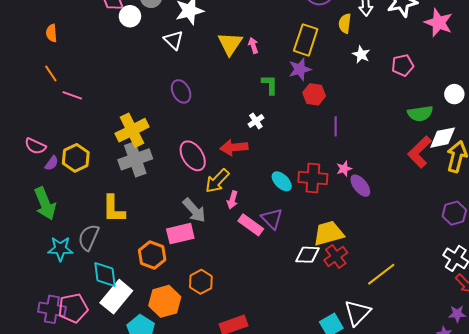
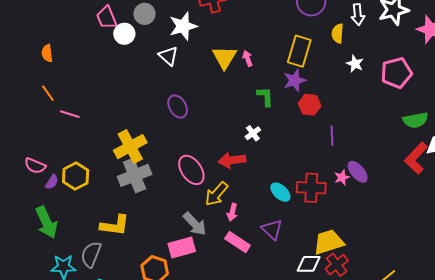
pink pentagon: (403, 65) -> (396, 73), size x1.4
purple ellipse: (360, 186) -> (358, 172), moved
yellow L-shape: (114, 209) -> (115, 225), turned -80
pink rectangle: (251, 225) -> (238, 242), moved

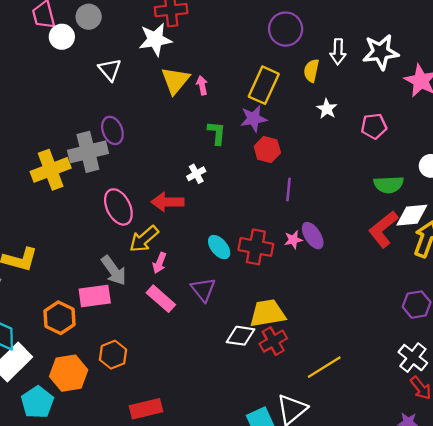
white star: (183, 26) -> (155, 39), moved
pink pentagon: (396, 73) -> (374, 126), size x0.7
gray cross: (135, 175) -> (88, 152), moved

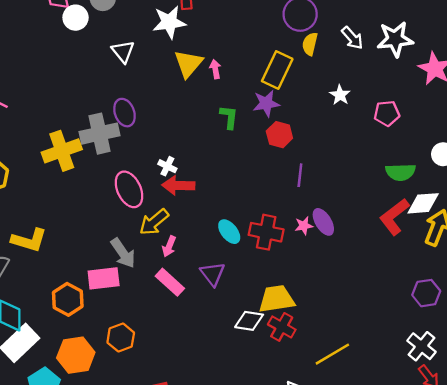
white arrow: (338, 52) -> (352, 38), turned -45
yellow semicircle: (311, 71) -> (310, 44), moved
white cross: (196, 174) -> (167, 166), moved, turned -36
red cross: (273, 341) -> (282, 327), turned -32

